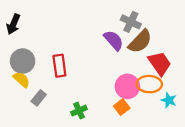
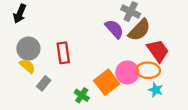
cyan star: (169, 100) -> (156, 90), moved
orange square: (122, 107) -> (107, 82), moved, size x1.6
green cross: (79, 111) -> (82, 95), turned -32

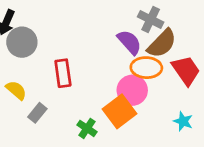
gray circle: (28, 49) -> (22, 42), moved
orange ellipse: (148, 70) -> (146, 68), moved
pink circle: (127, 72) -> (132, 90), moved

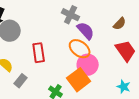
gray cross: (151, 20) -> (71, 15), moved
brown semicircle: (162, 44) -> (120, 24), moved, size x0.6
orange ellipse: (146, 68) -> (80, 49), moved, turned 35

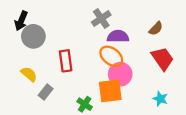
gray cross: (71, 15) -> (101, 19), turned 30
purple semicircle: (86, 31) -> (118, 36), turned -48
orange square: (79, 80) -> (110, 91), turned 30

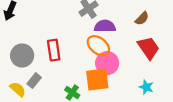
gray circle: (33, 36) -> (22, 56), moved
yellow semicircle: (29, 74) -> (18, 89), moved

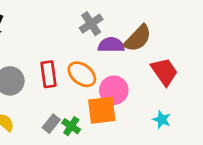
brown semicircle: (142, 18) -> (138, 38), moved, size x1.6
orange ellipse: (98, 46) -> (82, 74), moved
gray rectangle: (34, 81) -> (51, 124), moved

